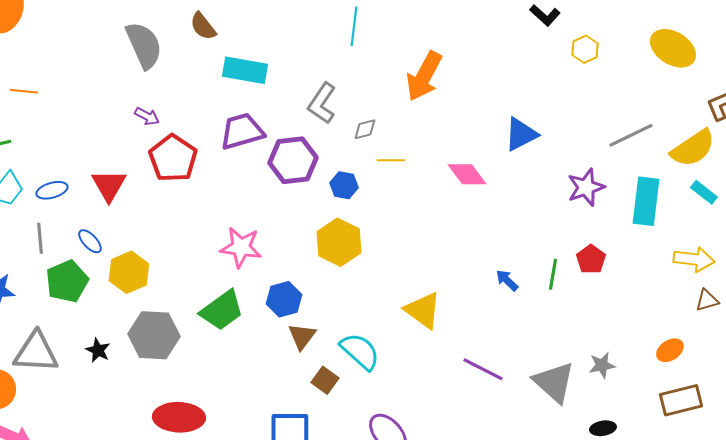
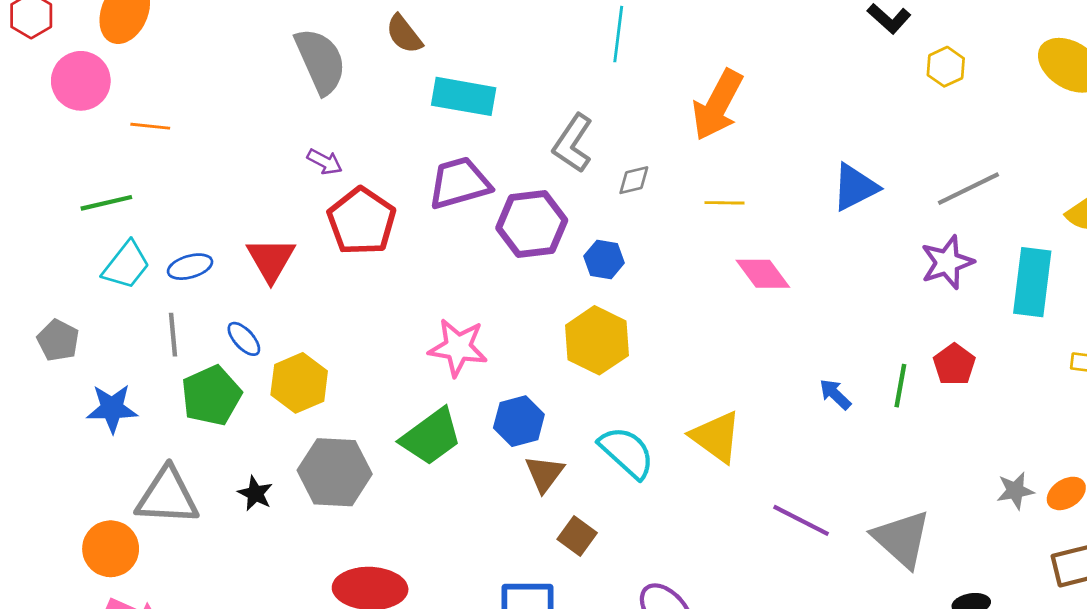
gray line: (631, 135) -> (968, 189), moved
yellow line: (391, 160) -> (725, 203), moved
pink diamond: (467, 174) -> (763, 274), moved
cyan semicircle: (360, 351) -> (627, 452), moved
gray star: (602, 365) -> (1015, 491), moved

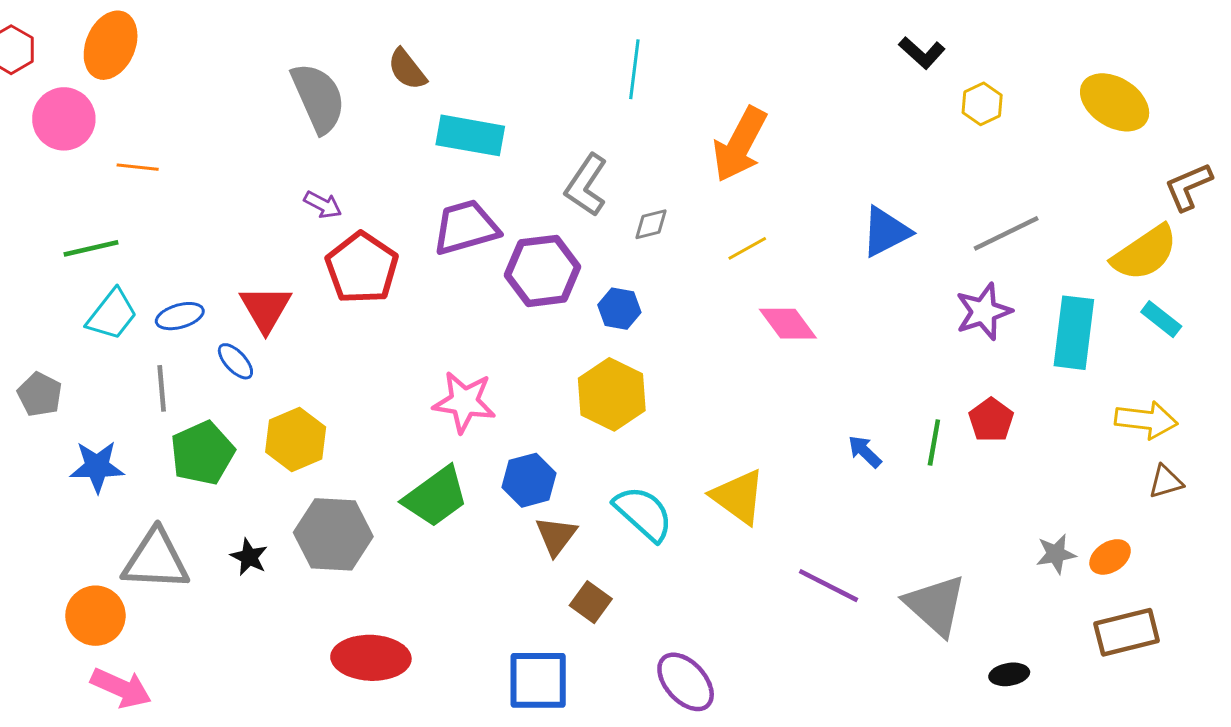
yellow line: (725, 203) -> (747, 248), turned -30
blue ellipse: (244, 339) -> (235, 361), moved

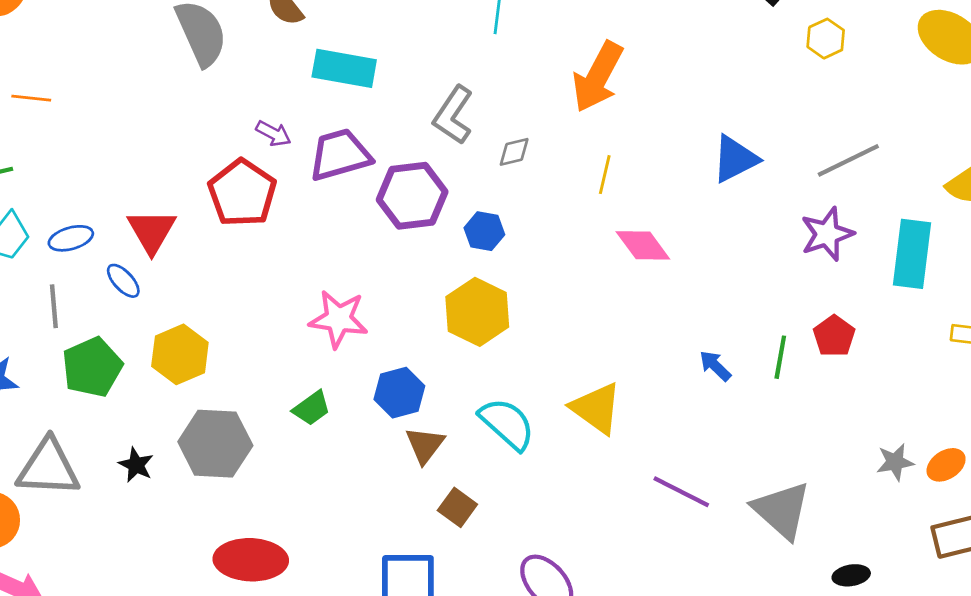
purple arrow: (323, 205) -> (273, 133), moved
yellow line: (747, 248) -> (605, 175), turned -48
green trapezoid: (436, 497) -> (312, 408), size x0.6

